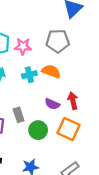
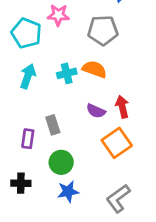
pink star: (23, 46) -> (58, 15), moved
orange square: (69, 129) -> (117, 143), turned 30
green circle: (38, 130) -> (61, 162), moved

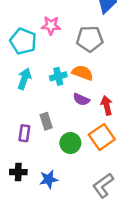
purple semicircle: (96, 111) -> (81, 99), moved
green circle: (61, 162) -> (70, 143), moved
blue star: (68, 192) -> (49, 179), moved

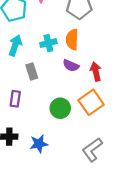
orange semicircle: (82, 73) -> (72, 39), turned -108
gray rectangle: (46, 121) -> (32, 71), moved

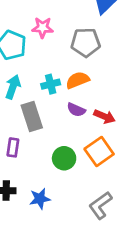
orange semicircle: (72, 39) -> (78, 80), turned 66
gray rectangle: (32, 71) -> (32, 116), size x1.5
red arrow: (96, 71) -> (104, 116), turned 126

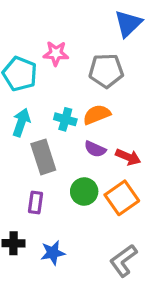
cyan cross: (51, 84) -> (65, 119), turned 30
purple rectangle: (13, 147) -> (35, 202), moved
green circle: (64, 158) -> (84, 192), moved

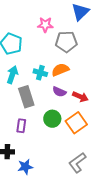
pink star: (56, 53) -> (45, 25), moved
blue star: (53, 253) -> (25, 167), moved

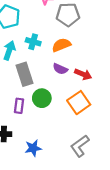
cyan cross: (40, 73) -> (33, 42), moved
green circle: (52, 119) -> (42, 98), moved
blue star: (25, 167) -> (33, 148), moved

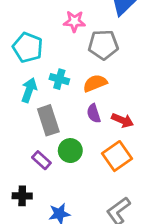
purple semicircle: (60, 69) -> (94, 113), turned 48
purple rectangle: (19, 106) -> (41, 160), turned -56

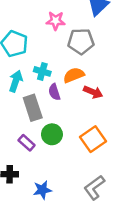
purple semicircle: (94, 113) -> (54, 92), moved
red arrow: (123, 120) -> (93, 92), moved

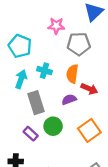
orange semicircle: (74, 75) -> (72, 74), turned -60
purple semicircle: (54, 92) -> (69, 99), moved, turned 88

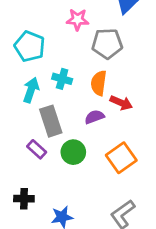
purple rectangle: (31, 134) -> (37, 149), moved

